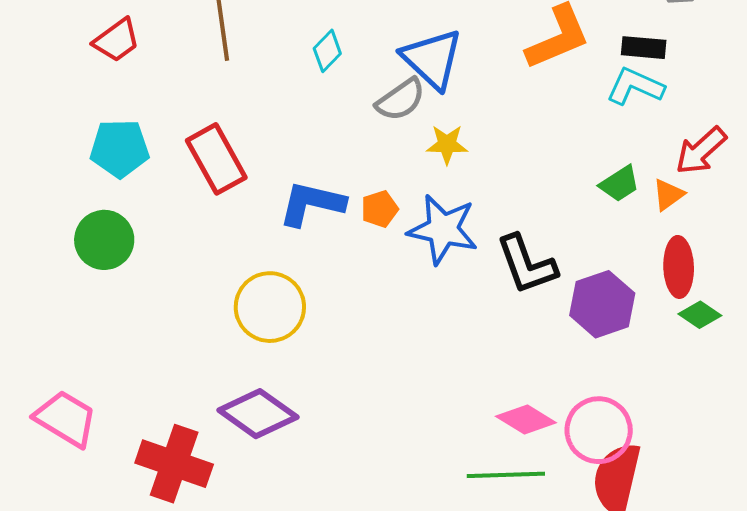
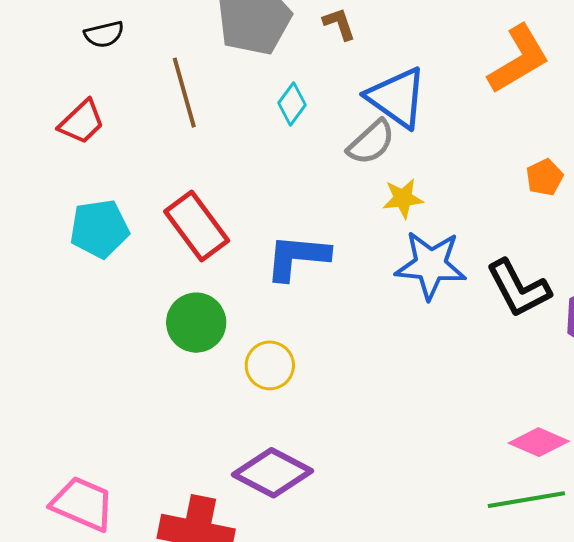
yellow star: (447, 144) -> (403, 198), moved
orange pentagon: (380, 209) -> (544, 177), moved
green circle: (104, 240) -> (196, 323), moved
yellow circle: (270, 307) -> (270, 365), size x0.7

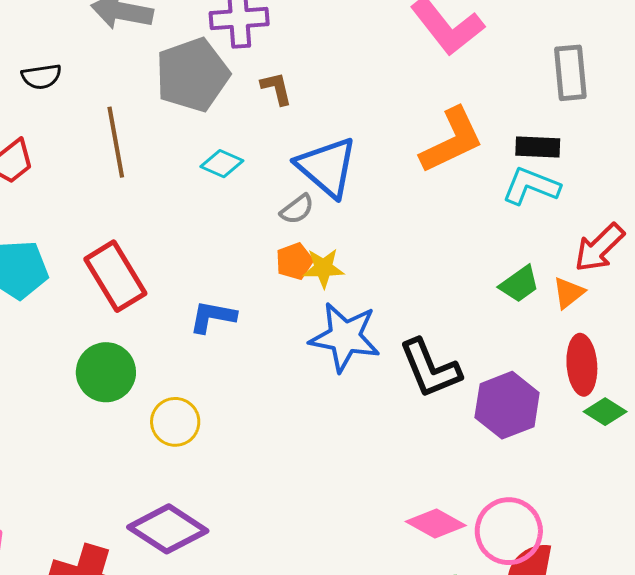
cyan diamond: (292, 104) -> (222, 164), turned 72
gray semicircle: (371, 142) -> (297, 209), size x0.7
orange pentagon: (544, 177) -> (294, 261), moved
blue L-shape: (297, 257) -> (213, 317), size x0.7

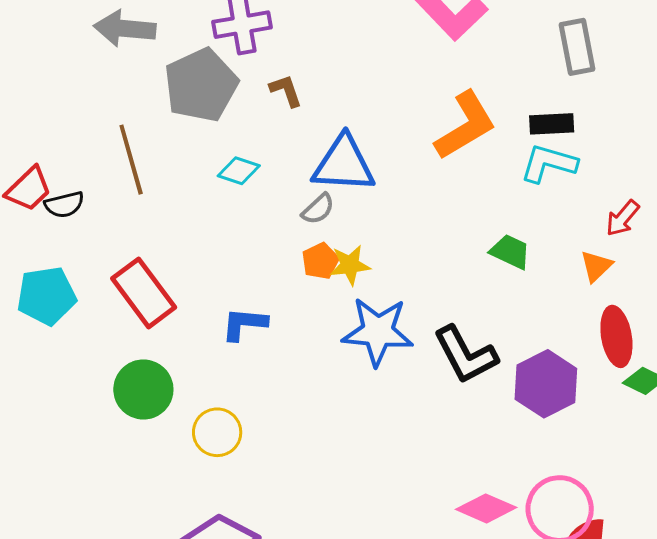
black semicircle: (41, 77) -> (64, 205), moved
blue triangle: (327, 167) -> (344, 164), turned -32
red arrow: (599, 248) -> (623, 218), size x0.7
green trapezoid: (519, 284) -> (510, 252), moved, turned -114

